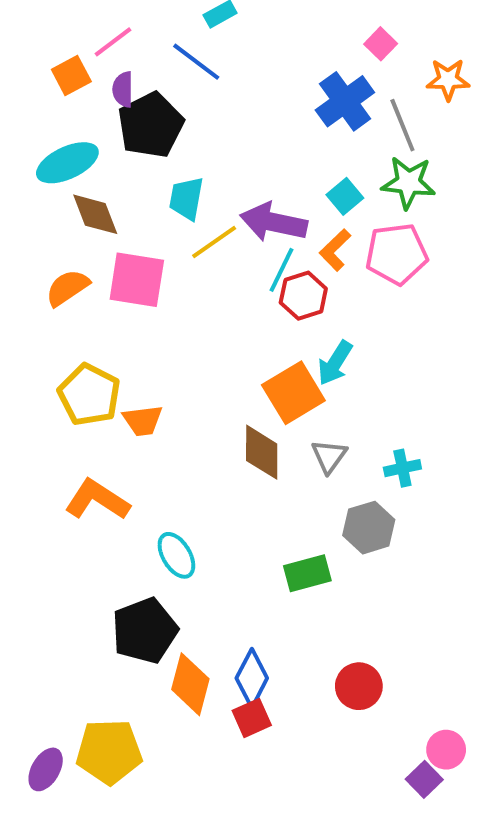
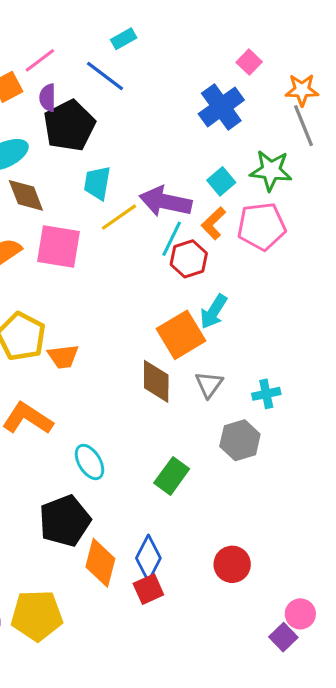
gray line: (402, 125) -> (303, 126), moved
green rectangle: (307, 573) -> (172, 476), moved, turned -39

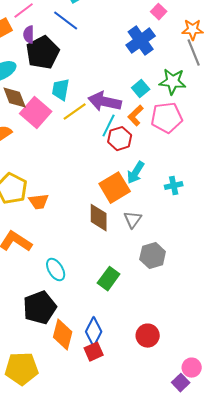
pink square: (59, 247) -> (36, 113), moved, turned 32
cyan cross: (266, 394) -> (174, 186), moved

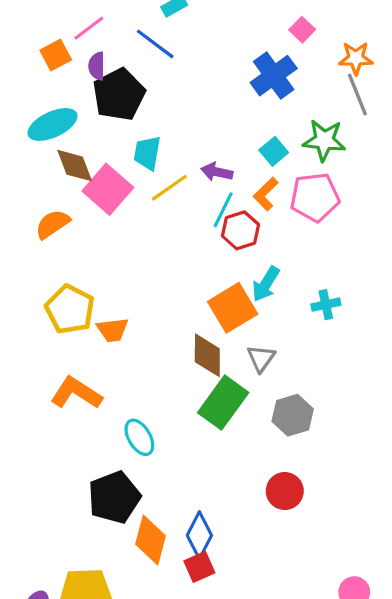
purple arrow: (105, 102) -> (217, 172), size x0.6
green rectangle: (109, 279) -> (223, 403), moved, size x1.4
red circle: (148, 336) -> (285, 491), moved

